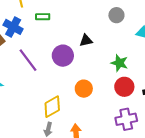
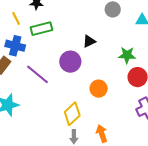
green rectangle: (43, 17) -> (41, 29), size x1.5

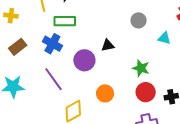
blue cross: (15, 46) -> (52, 44), moved
purple line: (38, 74) -> (54, 79), moved

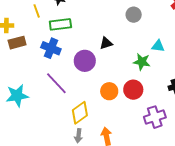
cyan triangle: (164, 38) -> (158, 46), moved
brown rectangle: (18, 47) -> (17, 43), moved, turned 30
red circle: (146, 92) -> (133, 90), moved

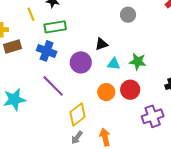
cyan triangle: (158, 46) -> (114, 64), moved
gray arrow: (78, 136) -> (77, 138), turned 32

